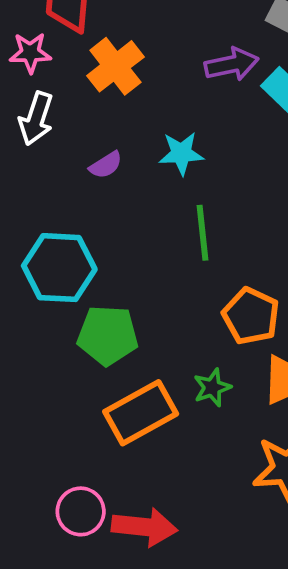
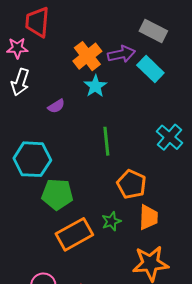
orange cross: (115, 66) -> (87, 56), moved
cyan star: (181, 153) -> (95, 86), moved, turned -30

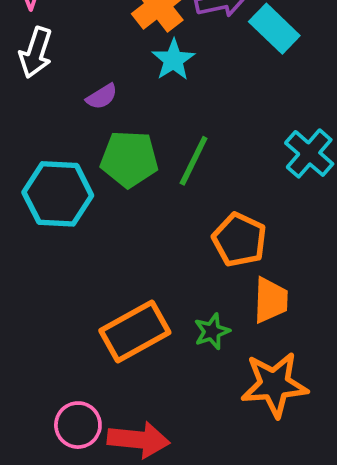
green line: (106, 141) -> (194, 161), turned 32
green pentagon: (57, 194) -> (129, 159), moved
green star: (111, 221) -> (212, 331), moved

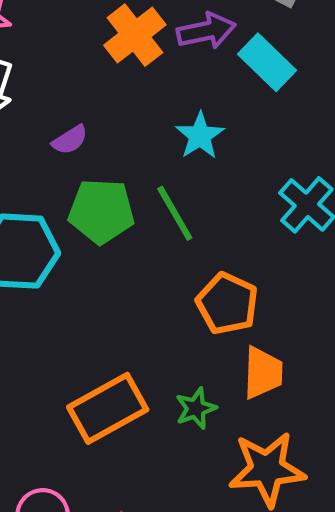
cyan star: (173, 60) -> (200, 136), moved
green line: (194, 161) -> (175, 213), turned -56

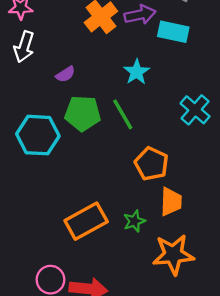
cyan rectangle: (267, 62) -> (173, 32), turned -32

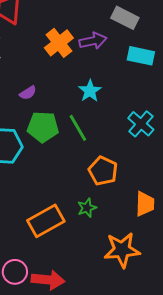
cyan rectangle: (173, 32) -> (141, 56), moved
orange trapezoid: (171, 202) -> (145, 204), moved
green star: (134, 221) -> (87, 208), moved

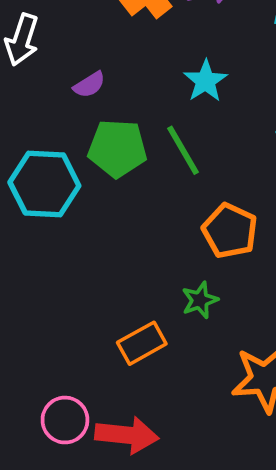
orange rectangle: (46, 221) -> (142, 343), moved, size x0.7

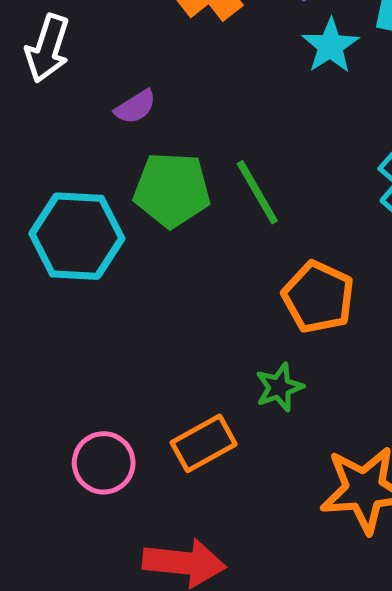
cyan star: (205, 81) -> (330, 46), moved
pink circle: (65, 420) -> (104, 463), moved

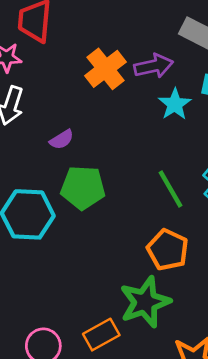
green line: (257, 192) -> (171, 189), moved
green star: (279, 387) -> (145, 302), size x1.8

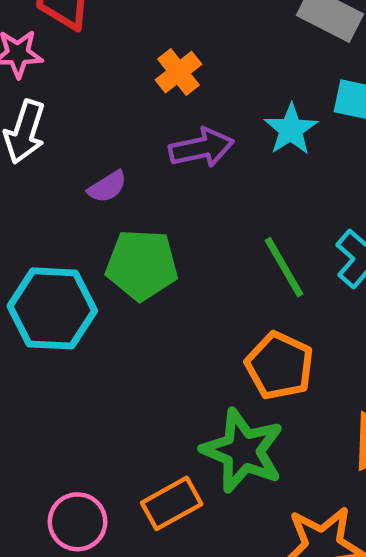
purple arrow: (154, 66) -> (201, 148), moved
orange cross: (105, 69) -> (178, 72), size x0.7
green star: (145, 302) -> (243, 451), turned -30

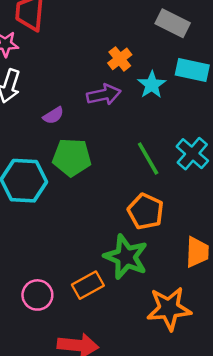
orange cross: (178, 72) -> (120, 59), moved

